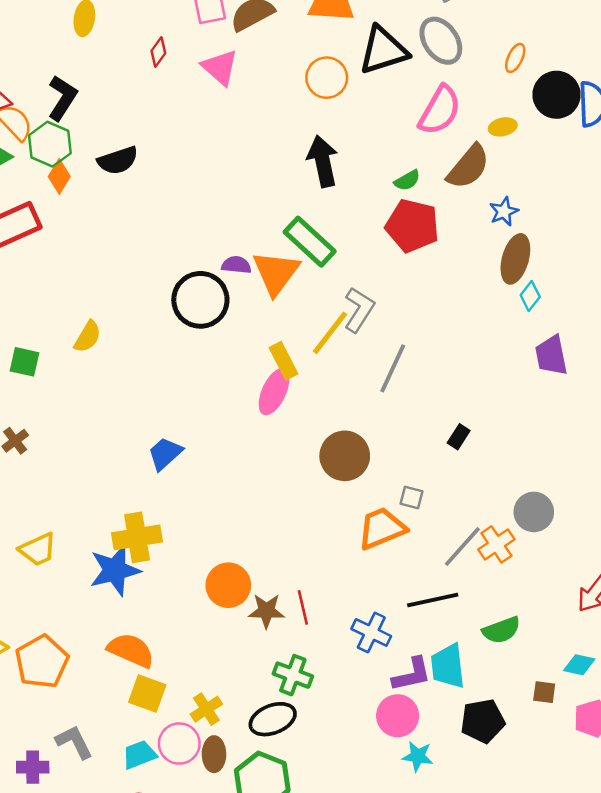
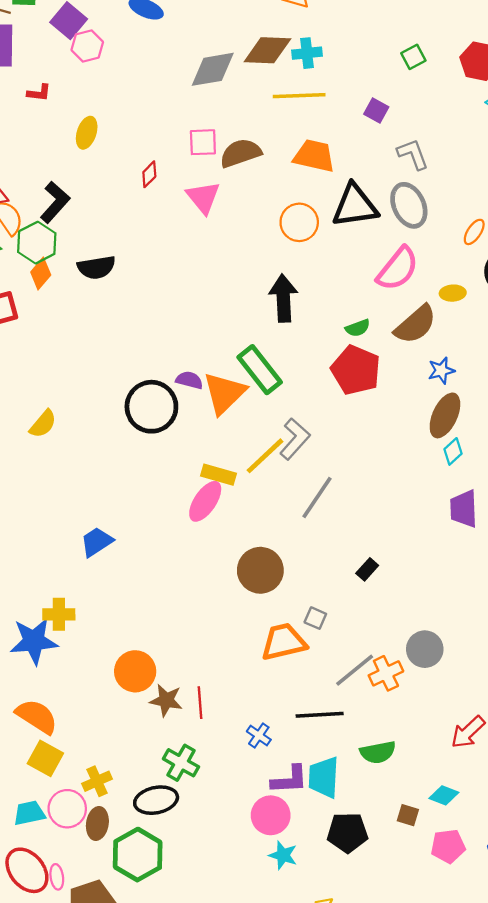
yellow rectangle: (284, 361) -> (218, 475), turned -56
yellow cross: (137, 537) -> (59, 614), size x0.7
blue cross: (371, 633) -> (259, 735), size x0.7

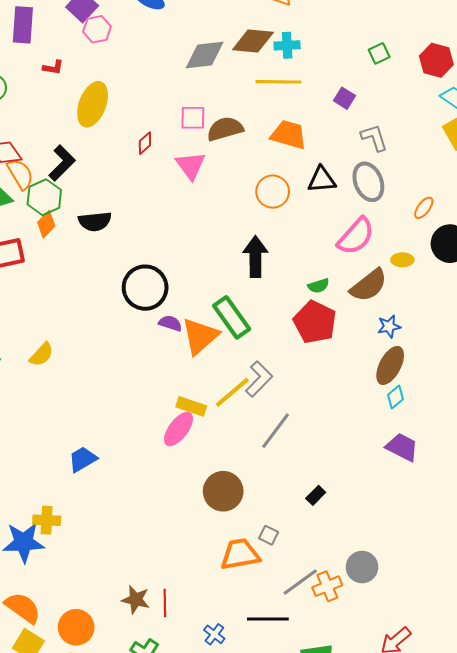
yellow ellipse: (87, 133) -> (93, 104), size x1.6
black triangle: (355, 206) -> (322, 180), size x0.7
black circle: (151, 407) -> (145, 288), moved
purple trapezoid: (464, 509) -> (402, 447), turned 116
orange circle: (135, 671) -> (76, 627), moved

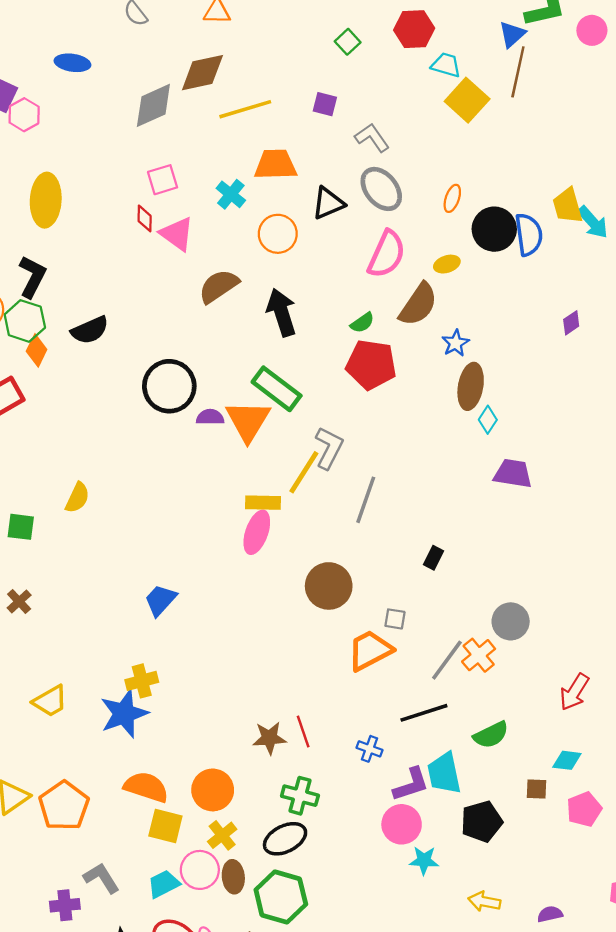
cyan cross: (287, 45) -> (231, 194), moved, turned -30
brown semicircle: (225, 129) -> (219, 286), moved
red diamond: (145, 143) -> (145, 218), moved, turned -30

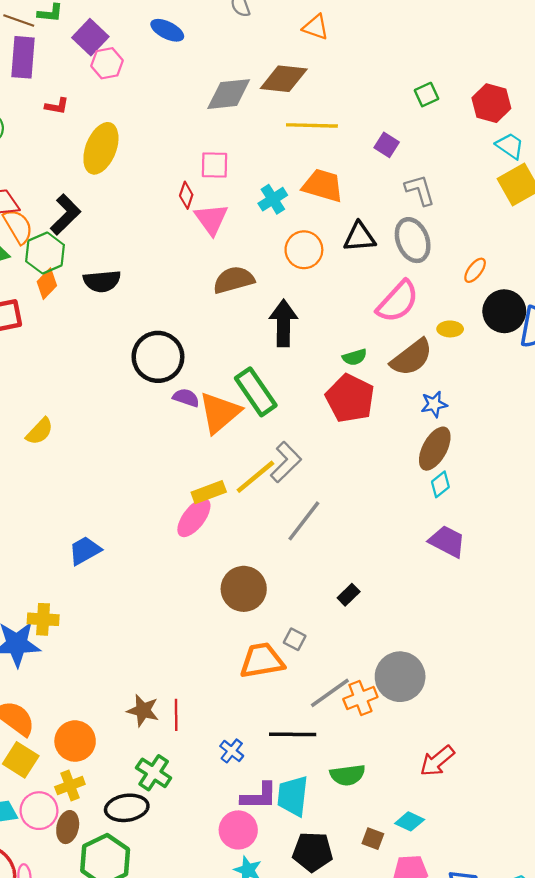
yellow rectangle: (263, 503) -> (209, 492), turned -40
gray circle: (511, 621) -> (400, 677), size x1.4

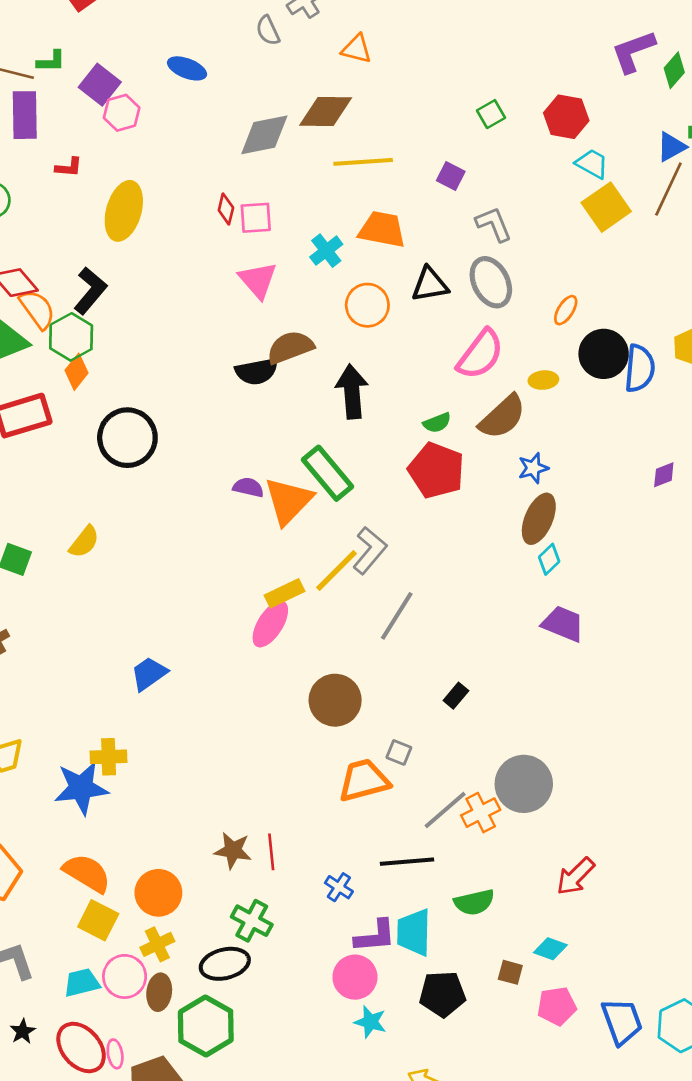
red diamond: (186, 195) -> (226, 209), moved
black semicircle: (102, 281) -> (257, 371), moved
black circle: (158, 357) -> (127, 438), moved

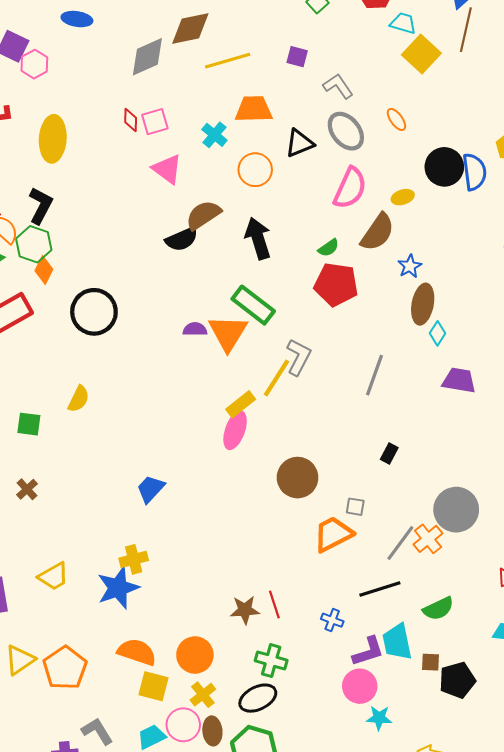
orange ellipse: (566, 310) -> (396, 119), moved, turned -55
gray line: (397, 616) -> (375, 375), moved
brown square: (510, 972) -> (431, 662), moved
black pentagon: (442, 994) -> (457, 680), moved

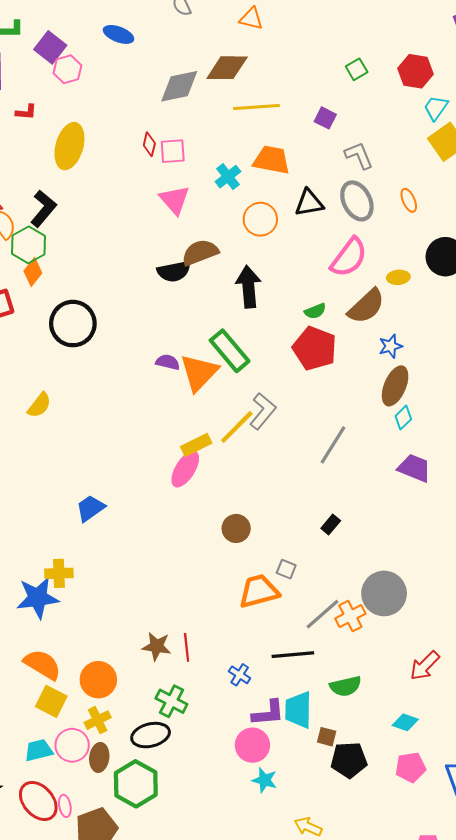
cyan trapezoid: (403, 23) -> (436, 108), turned -84
brown circle: (298, 478) -> (236, 528), size x0.7

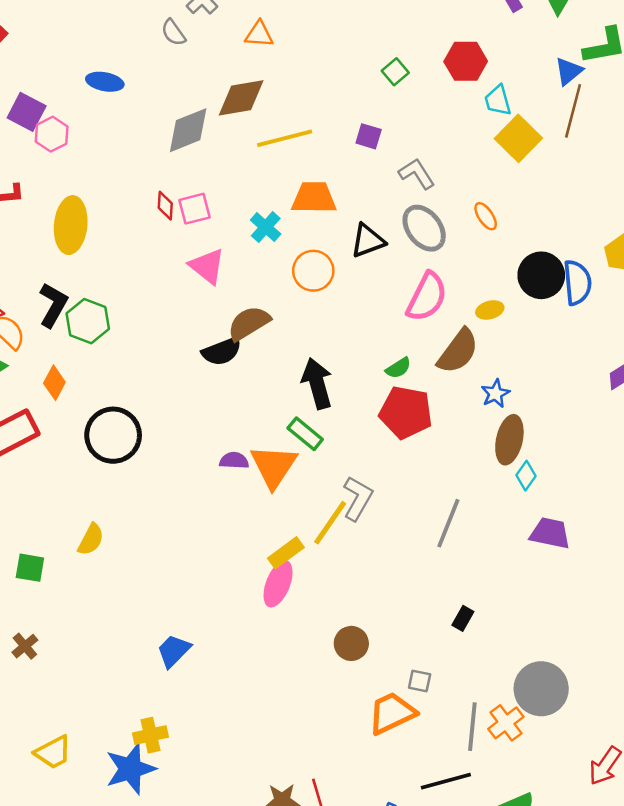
cyan trapezoid: (436, 108) -> (498, 100), turned -40
green hexagon: (29, 245) -> (88, 321), moved
black arrow: (248, 287) -> (317, 383), moved
green rectangle: (230, 351) -> (305, 434), size x0.7
gray line: (323, 614) -> (472, 727), turned -33

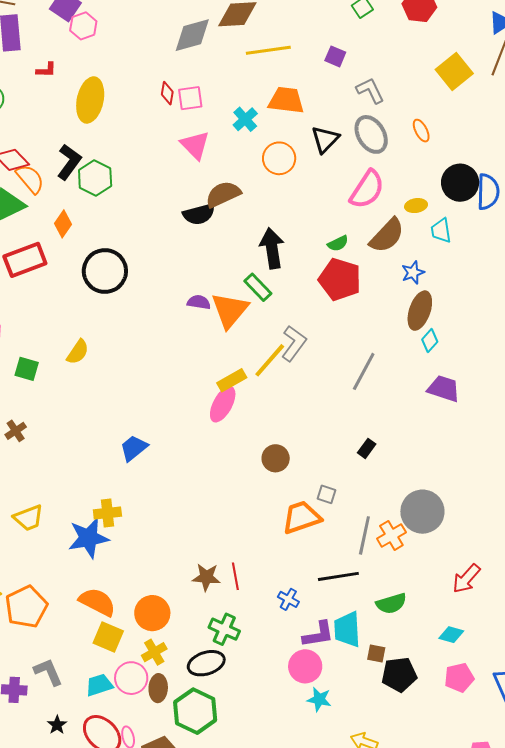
cyan trapezoid: (498, 100) -> (441, 231), moved
black triangle: (368, 241) -> (325, 139), turned -32

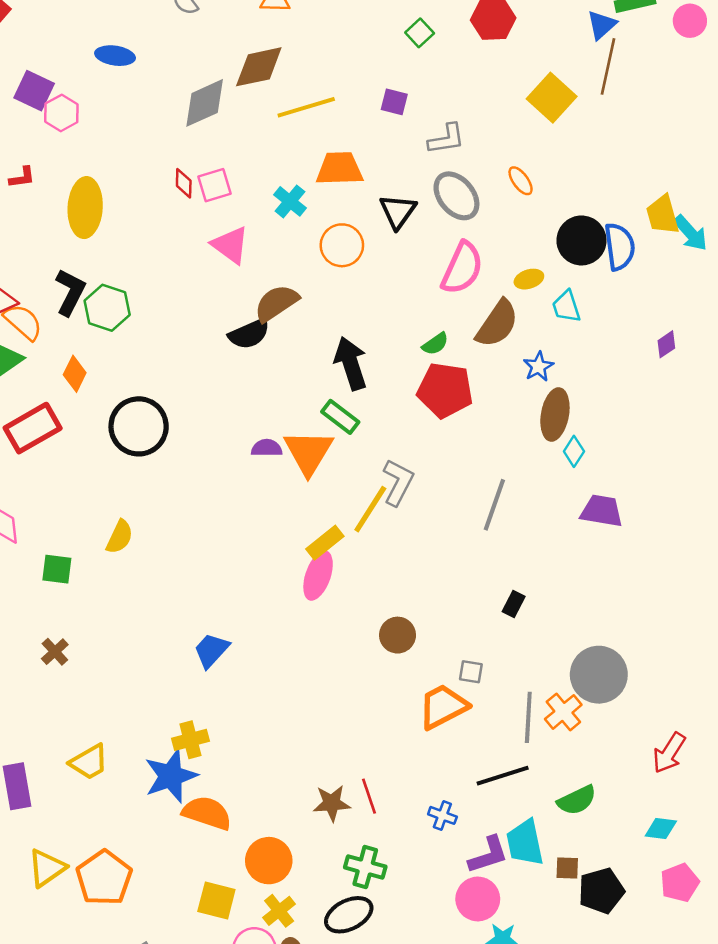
gray L-shape: (370, 90) -> (446, 139), turned 116
orange semicircle: (97, 602) -> (207, 813), moved

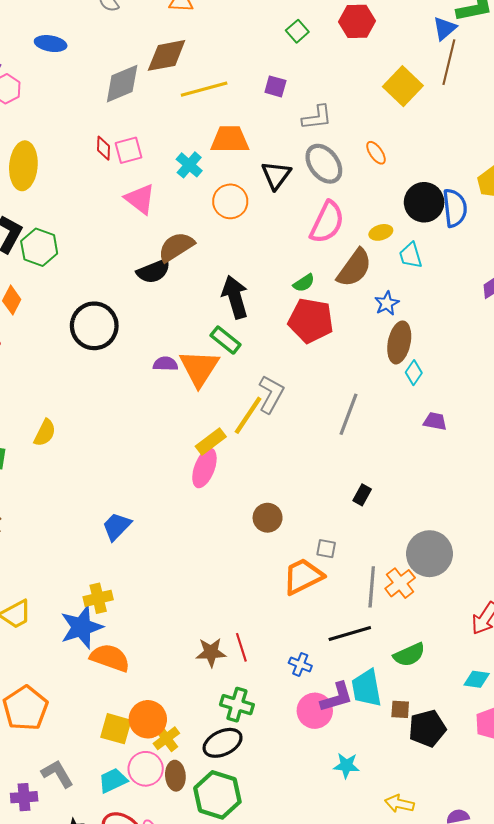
black circle: (139, 426) -> (94, 326), moved
purple trapezoid: (602, 511) -> (435, 421), size x0.7
orange circle: (269, 861) -> (148, 719), moved
pink circle: (478, 899) -> (315, 711), moved

